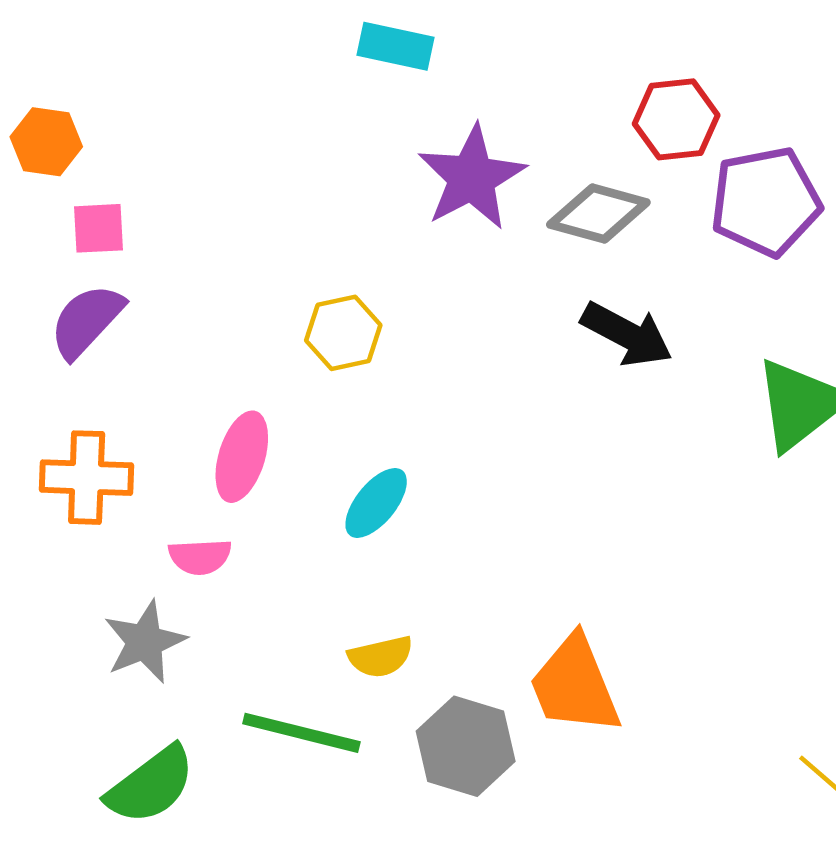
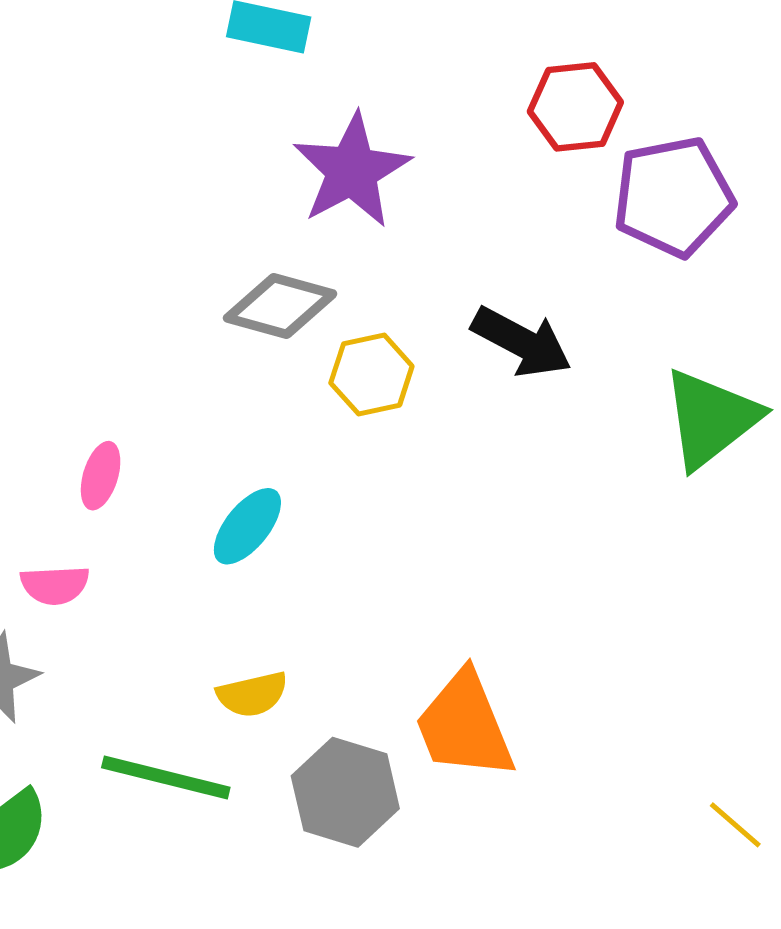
gray diamond: (598, 213) -> (280, 306), moved
yellow hexagon: (343, 333) -> (371, 374), moved
pink ellipse: (242, 457) -> (101, 476), size x0.7

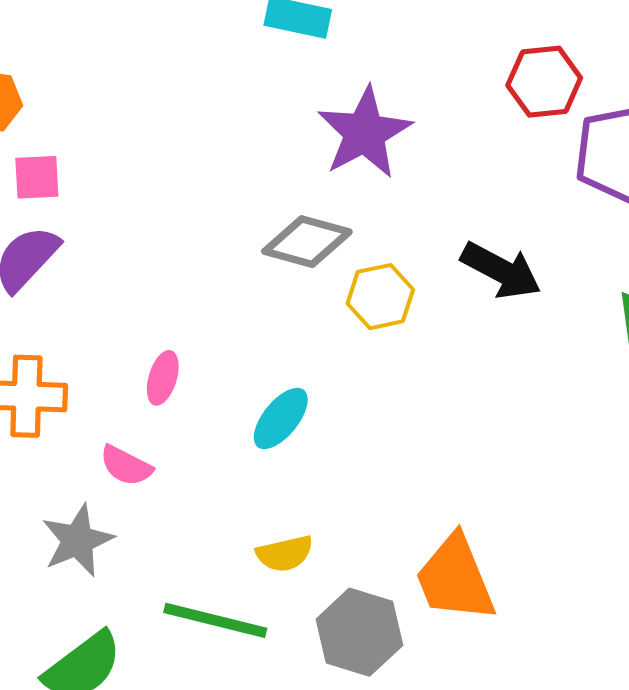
pink semicircle: (55, 585) -> (126, 466), turned 30

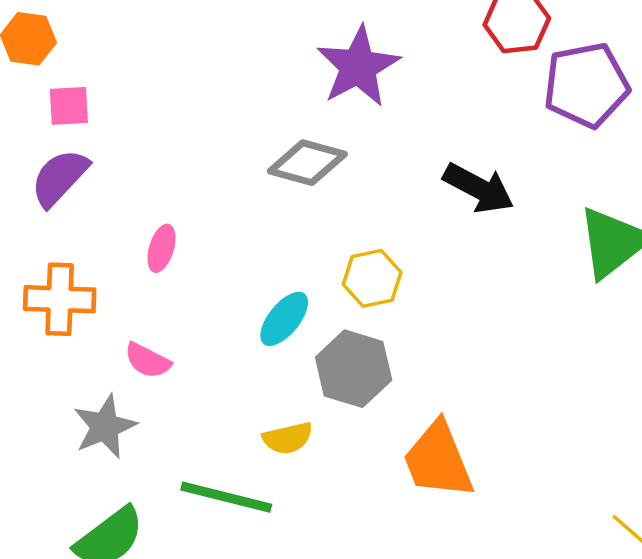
yellow hexagon: (380, 297) -> (372, 278), moved
pink ellipse: (163, 378) -> (161, 248), moved
gray hexagon: (359, 632) -> (354, 369), moved

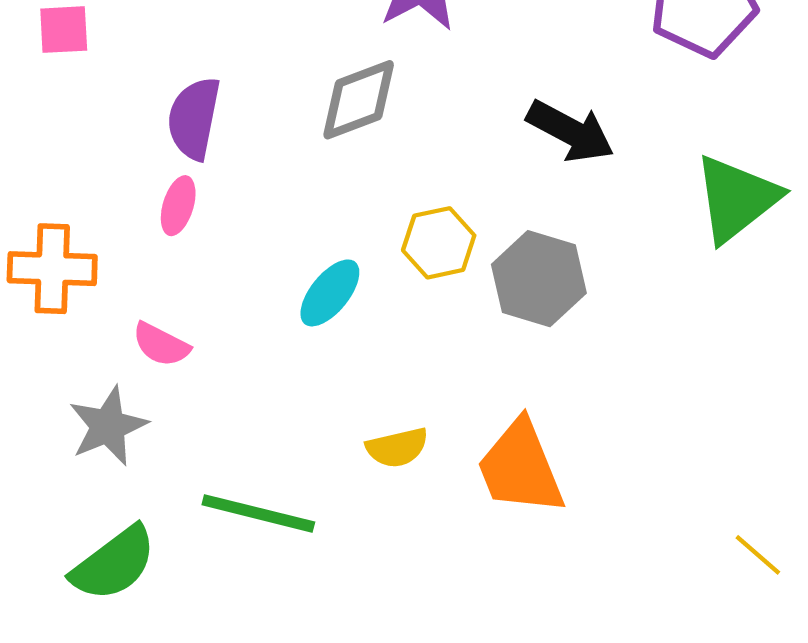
gray diamond: (307, 163) -> (359, 100), turned -36
purple semicircle: (60, 178) -> (194, 118), moved, turned -32
gray hexagon: (354, 369) -> (539, 279), moved
yellow semicircle: (288, 438) -> (397, 448), moved

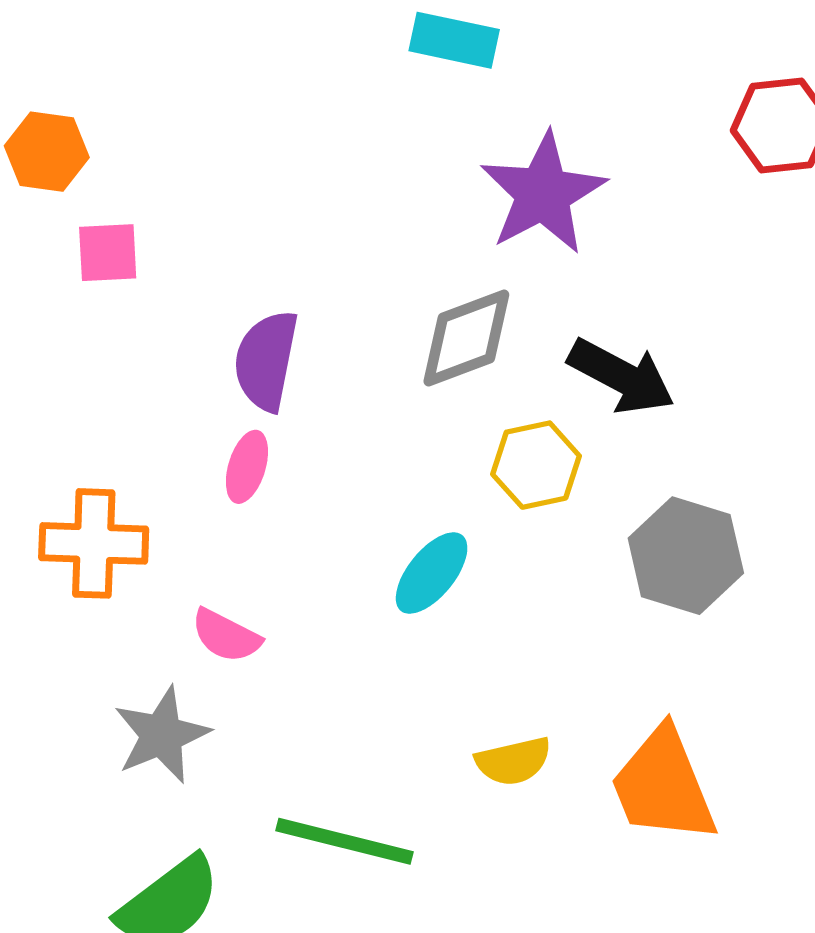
black arrow: (570, 131) -> (621, 376), moved
yellow hexagon: (439, 243) -> (536, 465), moved

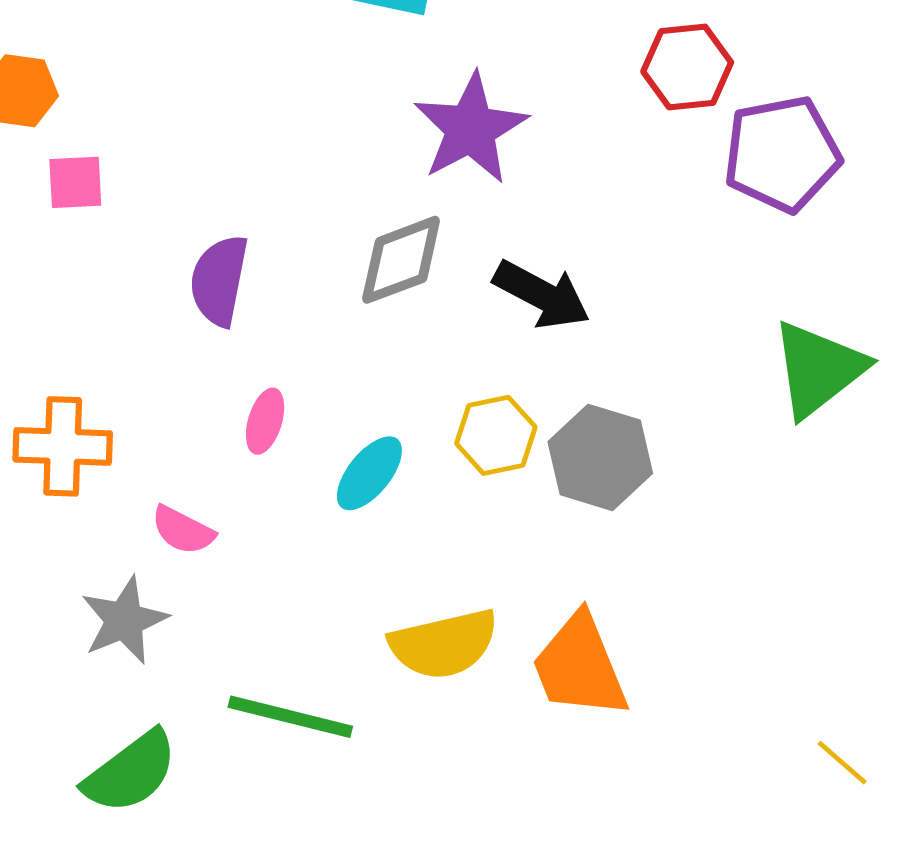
yellow hexagon: (536, 465) -> (496, 435), moved
pink ellipse: (247, 467) -> (265, 421), moved
yellow semicircle: (513, 761) -> (444, 644), size x1.6

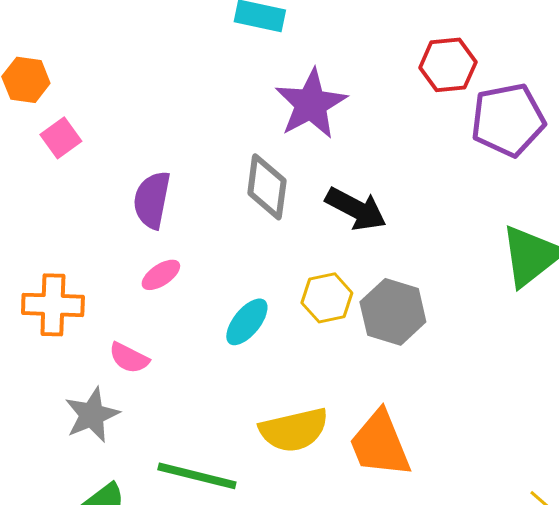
pink square: (75, 182) -> (61, 138), turned -33
gray diamond: (401, 260) -> (267, 187), turned -62
pink ellipse: (265, 421) -> (161, 275), moved, turned 39

